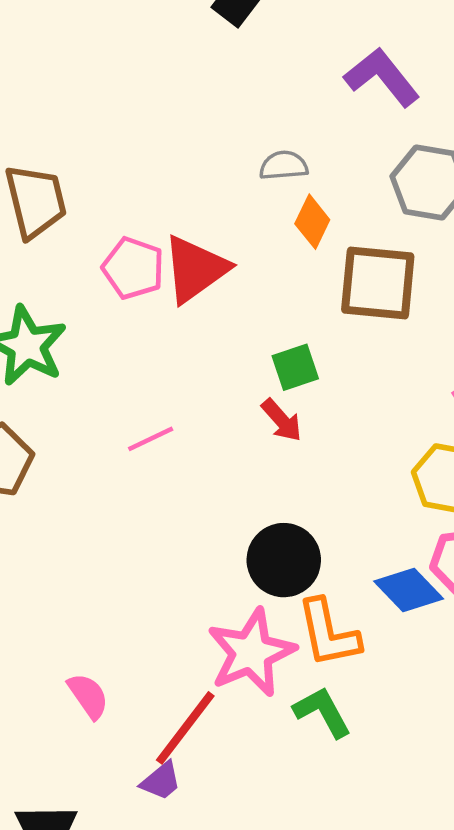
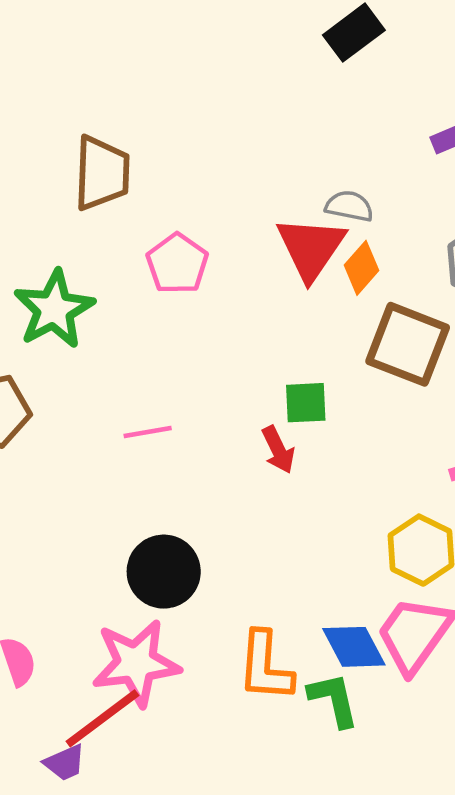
red triangle: (195, 269) -> (311, 248), moved, turned -36
black circle: (284, 560) -> (164, 572), moved
pink star: (251, 653) -> (136, 663), moved
green L-shape: (322, 712) -> (334, 700), moved

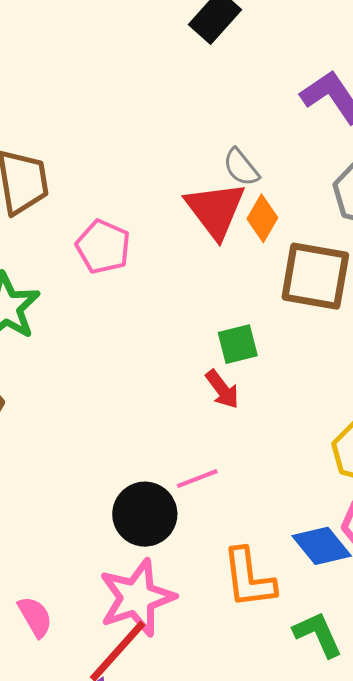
gray semicircle: (349, 206) -> (241, 167), turned -129
pink line: (148, 432) -> (197, 479), moved
green L-shape: (334, 700) -> (318, 634), moved

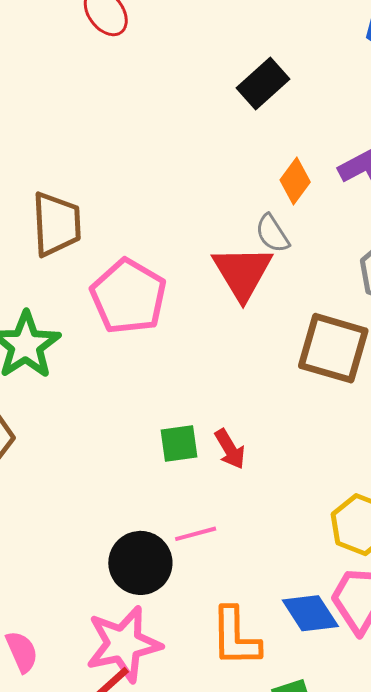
orange diamond: (262, 218) -> (295, 181), moved
pink pentagon: (103, 247) -> (128, 296), size x1.4
green square: (238, 344) -> (179, 443), moved

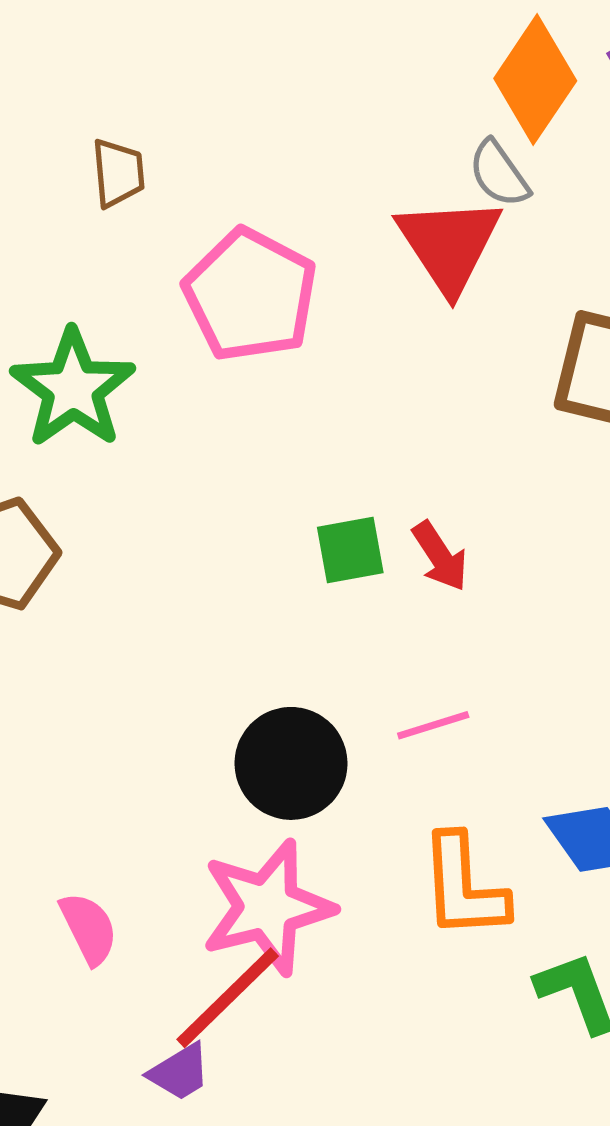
orange diamond: (295, 181) -> (535, 80), size x1.5
brown trapezoid: (56, 224) -> (118, 173), size x0.6
pink line: (196, 534) -> (433, 725), moved

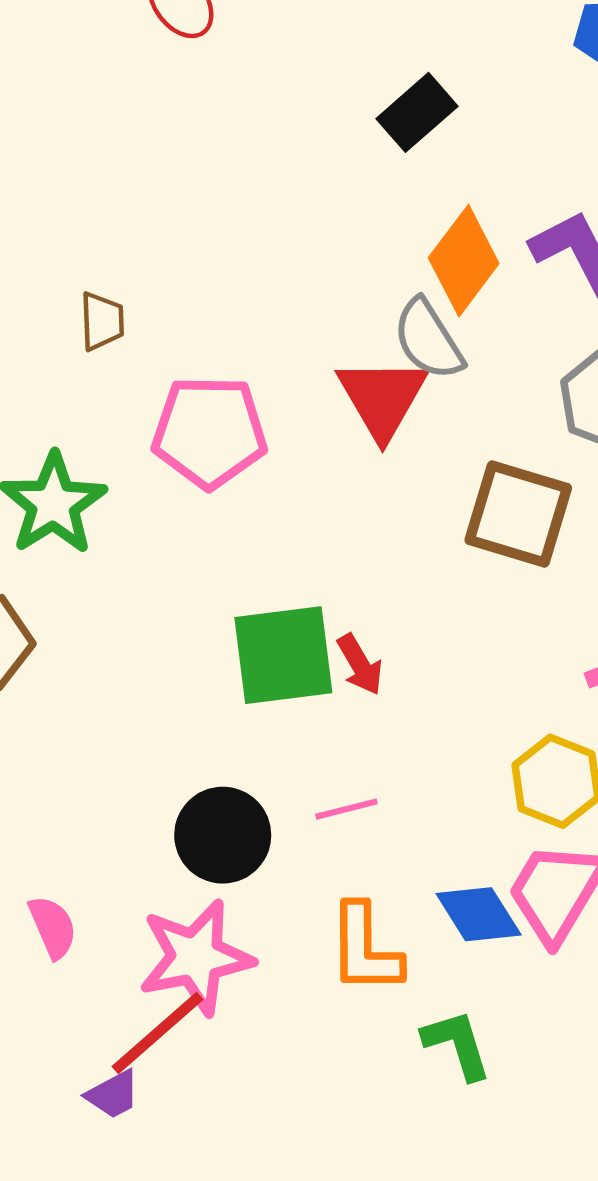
gray semicircle: (499, 174) -> (428, 339), size x1.4
pink pentagon: (250, 295) -> (210, 432), turned -30
green square: (350, 550) -> (283, 655), size x1.8
pink semicircle: (89, 928) -> (53, 927), moved

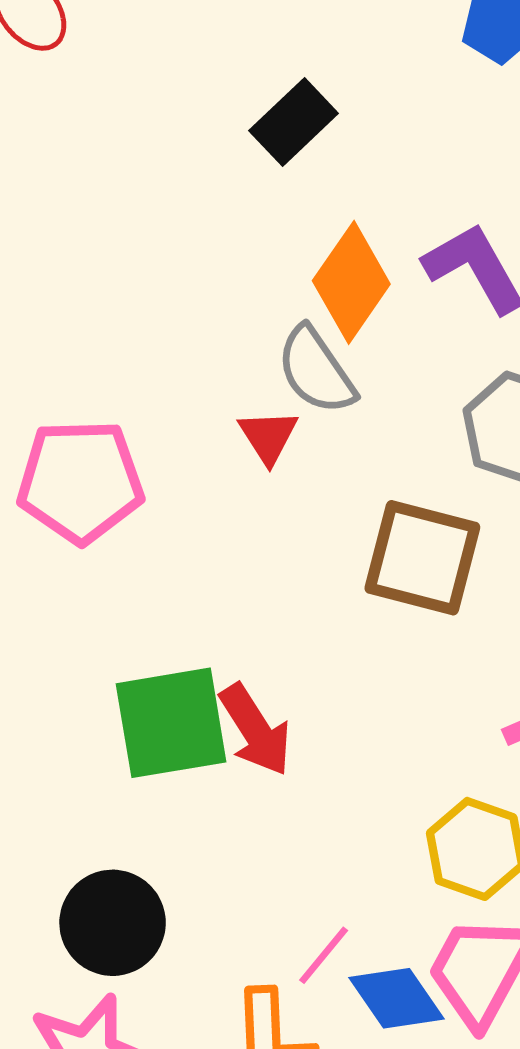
red triangle: (382, 398) -> (268, 436), size x0.6
red arrow: (360, 665) -> (255, 730), size x1.4
pink line: (346, 809) -> (324, 955), moved, turned -34

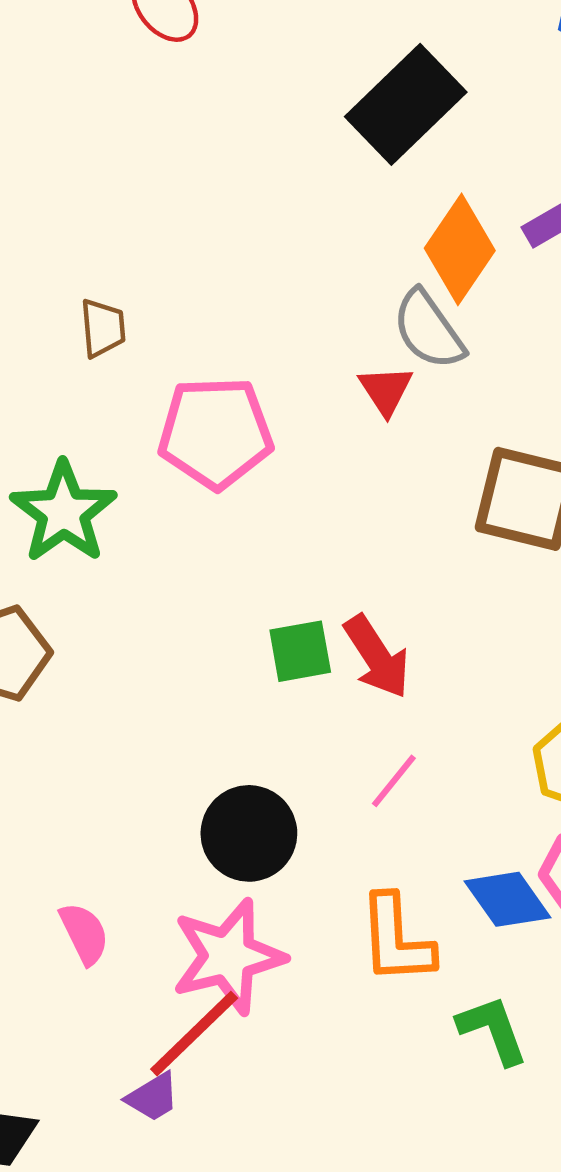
black rectangle: (294, 122) -> (406, 104), size x1.5
green square: (171, 723) -> (300, 651), size x0.6
pink line: (324, 955) -> (394, 781), moved

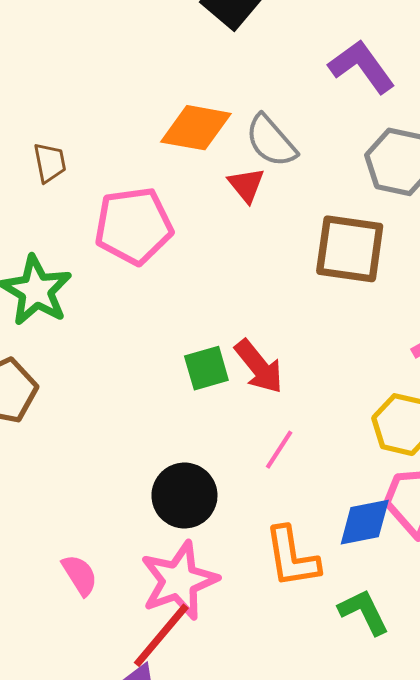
orange diamond: (460, 249) -> (196, 128), moved, turned 72
blue diamond: (508, 899) -> (365, 522), turned -60

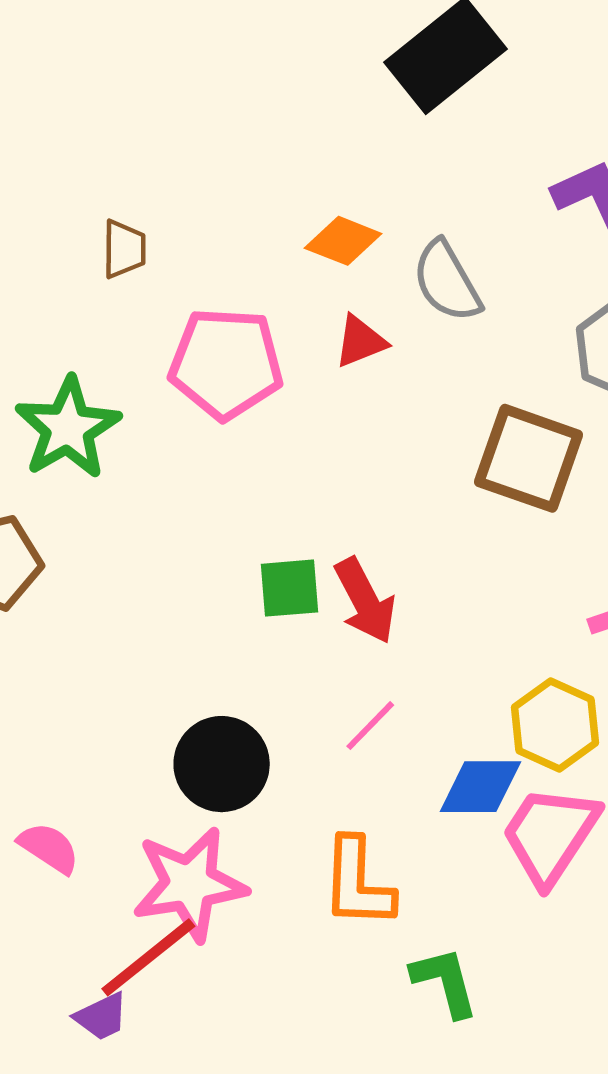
orange diamond: (196, 128) -> (343, 241), size x0.7
red triangle: (246, 185) -> (360, 341), moved, turned 36
blue diamond: (365, 522) -> (480, 787), moved
pink semicircle: (80, 575) -> (49, 848), turned -36

